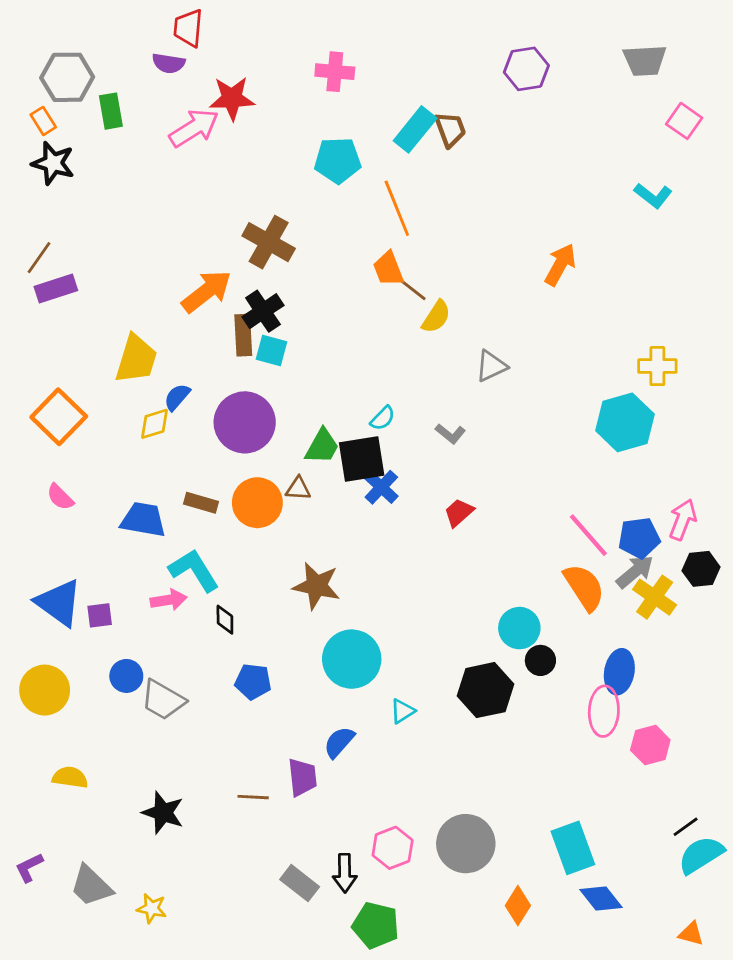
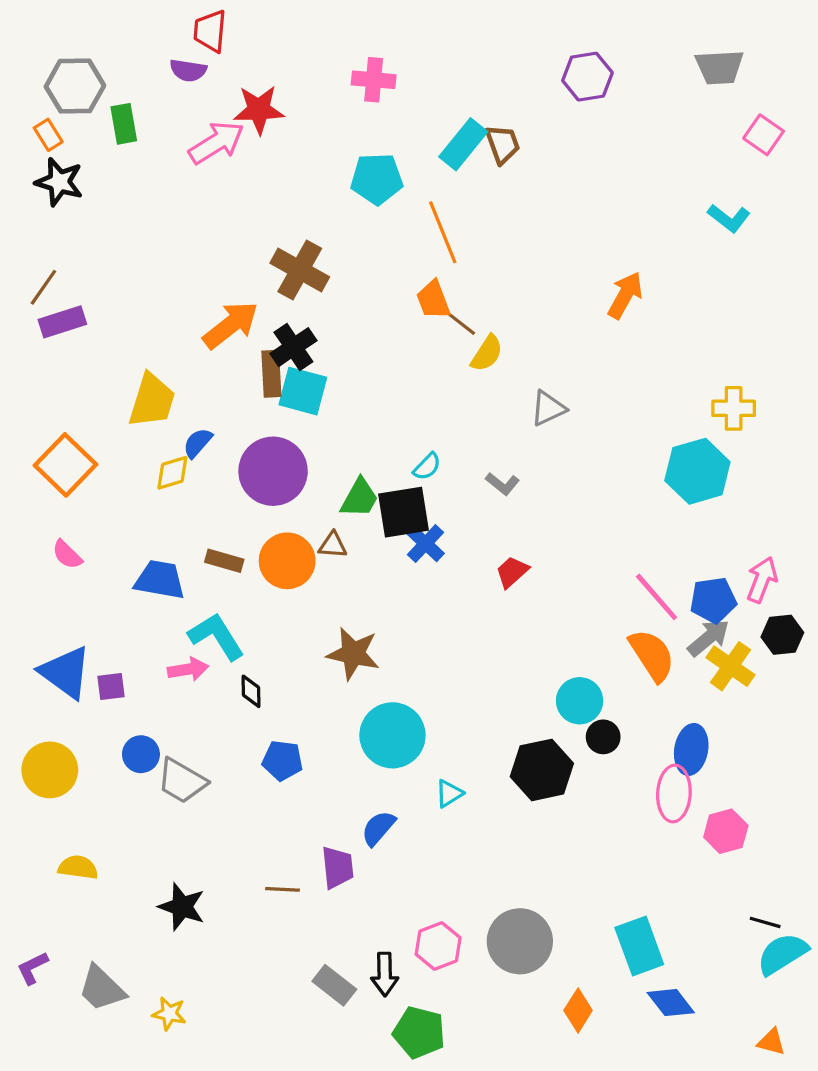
cyan square: (271, 351) -> (303, 391), size x1.4
black line: (686, 827) -> (765, 922), turned 52

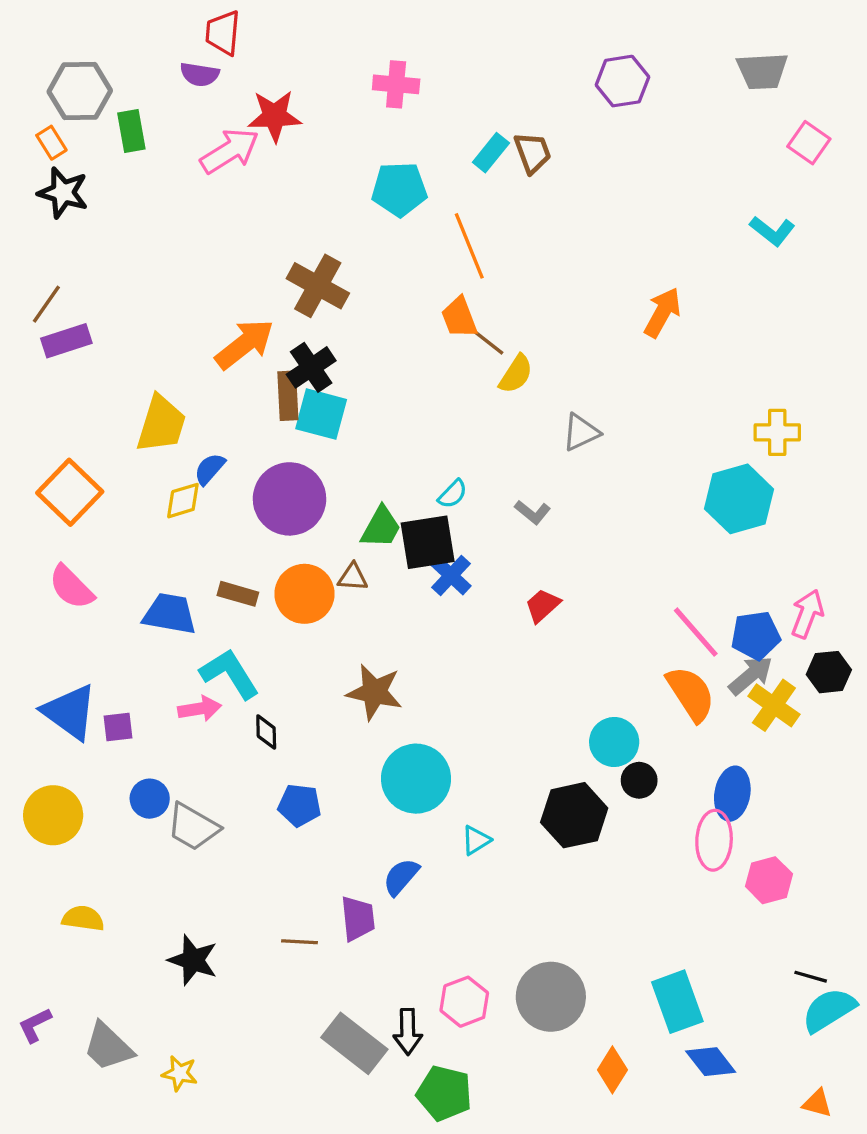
cyan rectangle: (463, 144) -> (491, 153), size x0.7
pink semicircle: (67, 555) -> (71, 587), size x1.4
gray rectangle: (334, 985) -> (354, 1043), size x1.4

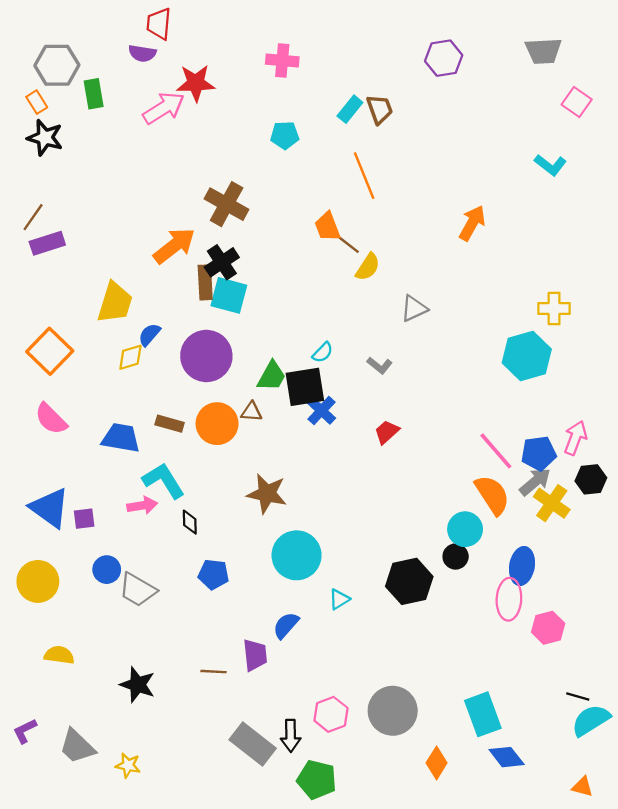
cyan pentagon: (399, 189) -> (285, 135), size x0.7
orange line: (469, 246) -> (364, 176), moved
cyan circle: (614, 742) -> (465, 529), moved

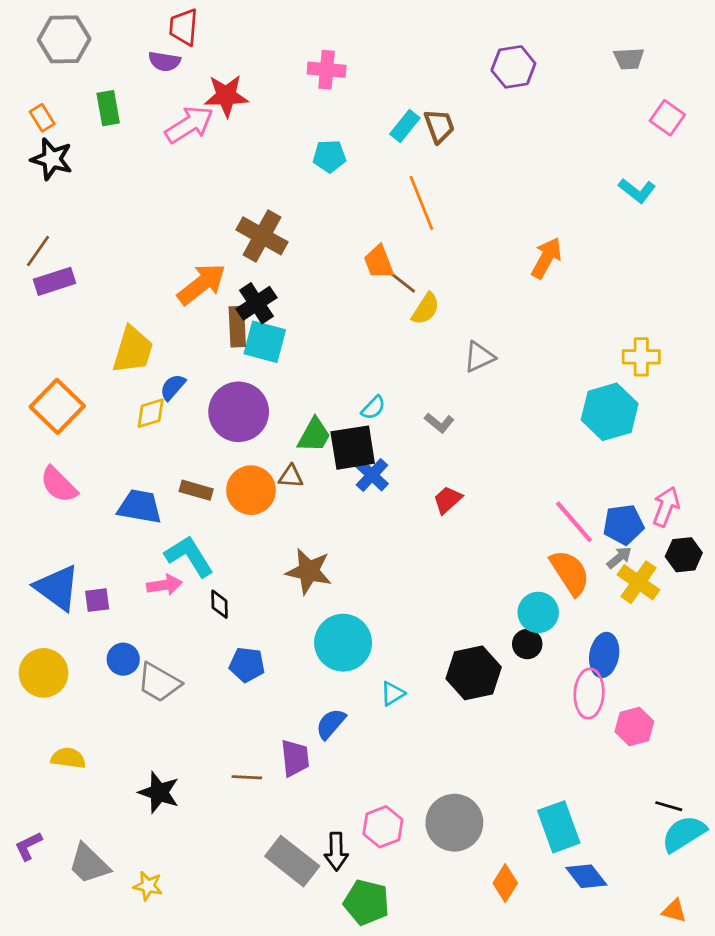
gray trapezoid: (543, 51) -> (629, 59), size x0.7
gray hexagon: (57, 65) -> (64, 39), moved
gray arrow: (535, 482) -> (619, 557), size x0.7

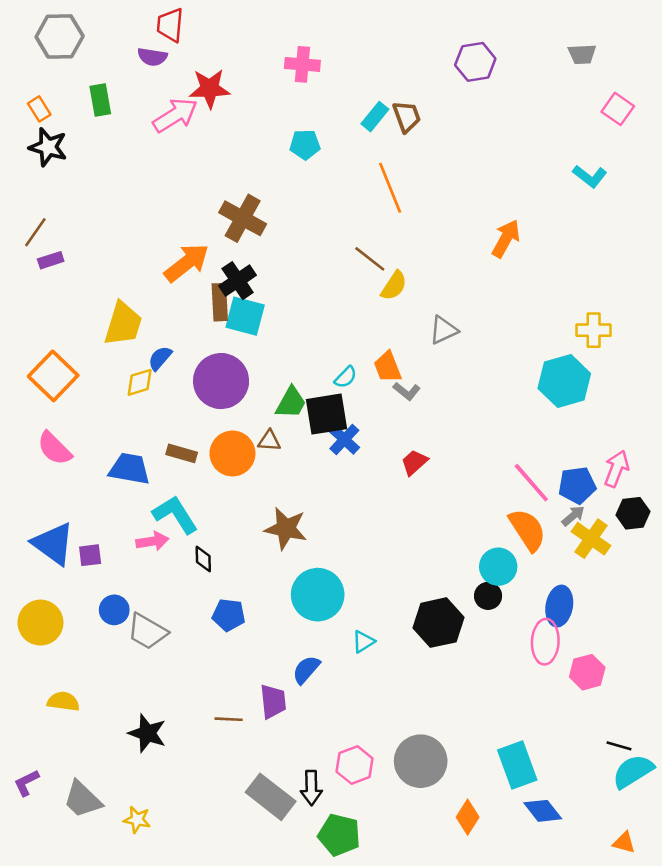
orange trapezoid: (379, 262) -> (388, 367), moved
purple rectangle: (55, 281) -> (51, 260), size x0.7

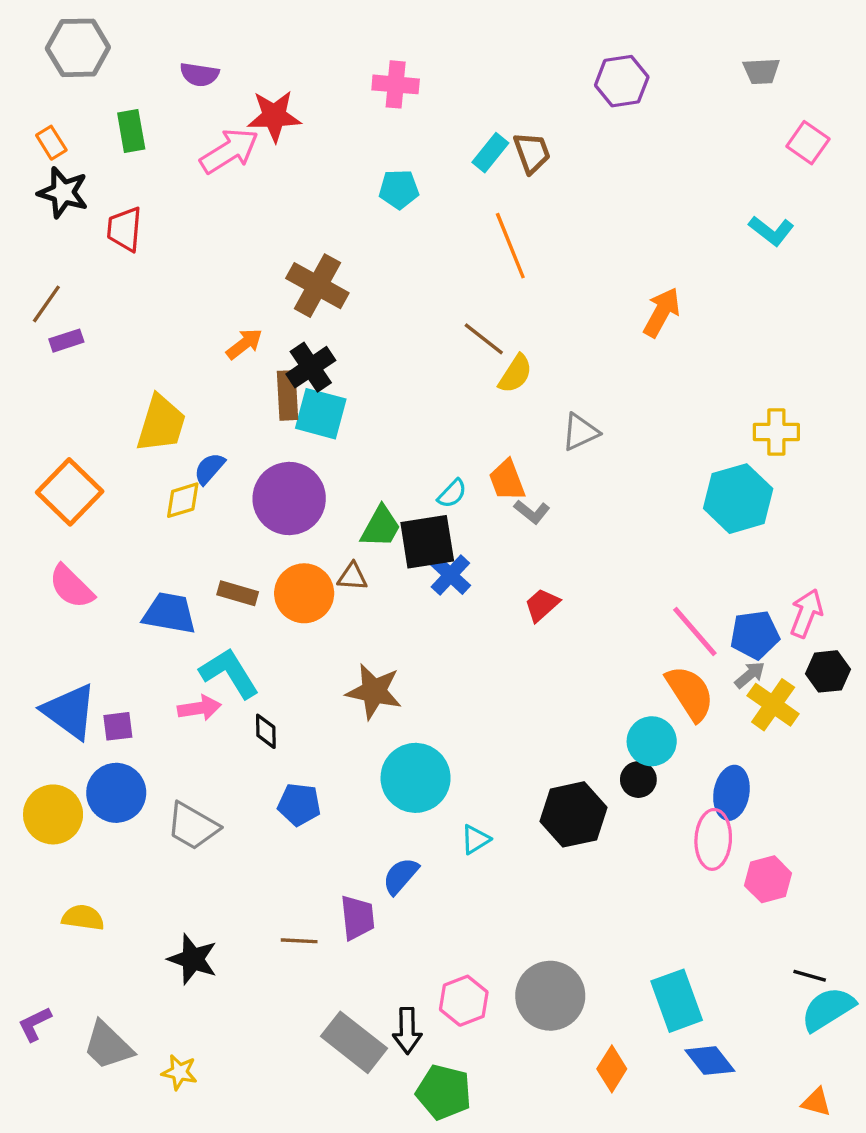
red trapezoid: (170, 25) -> (125, 229), moved
orange arrow: (187, 263) -> (244, 344), size x0.6
blue circle: (114, 610) -> (116, 793), moved, size x1.5

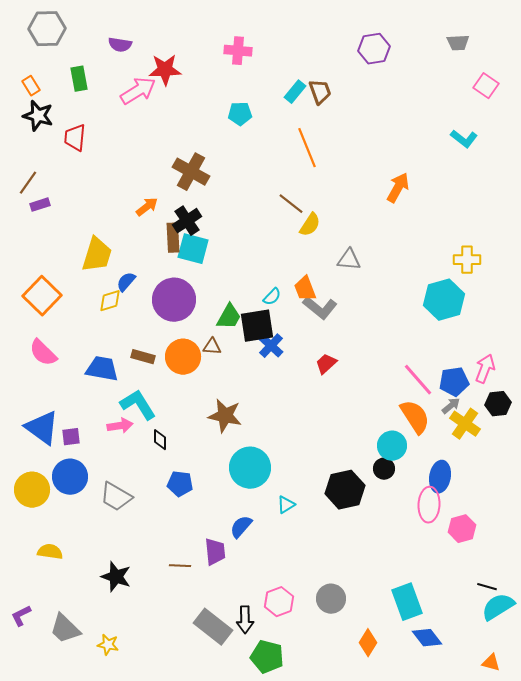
gray triangle: (580, 432) -> (349, 260), turned 30
gray L-shape: (532, 512) -> (320, 308), size x1.6
gray circle: (550, 996) -> (331, 599), size x0.7

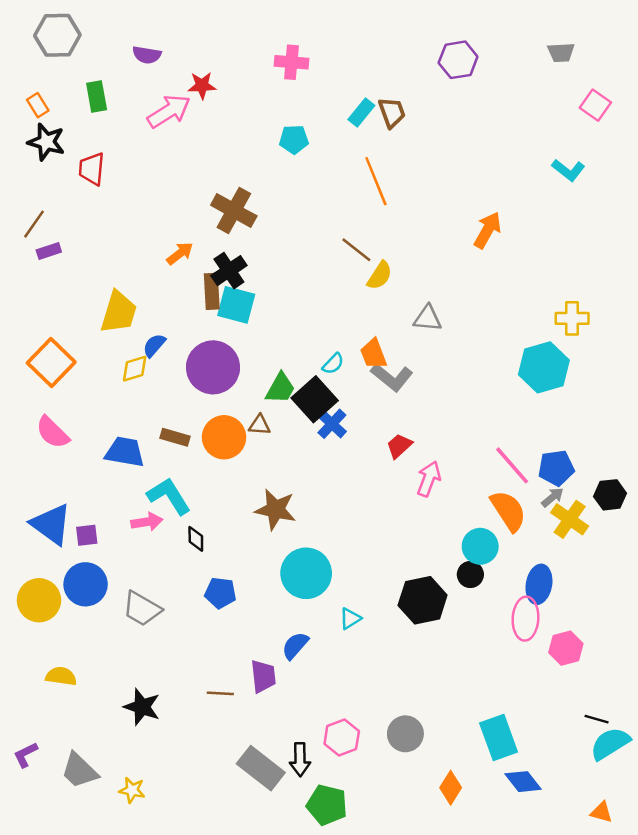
red star: (165, 70) -> (202, 86), size x0.7
black square: (257, 326) -> (315, 399), turned -33
pink arrow: (485, 369) -> (429, 479), moved

